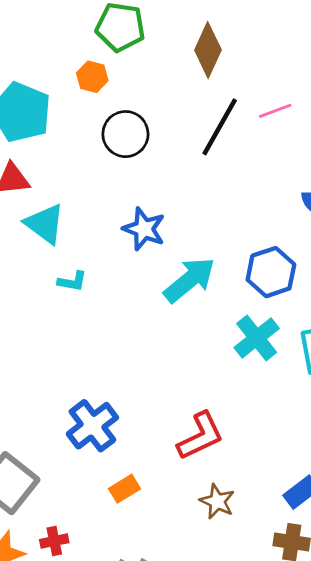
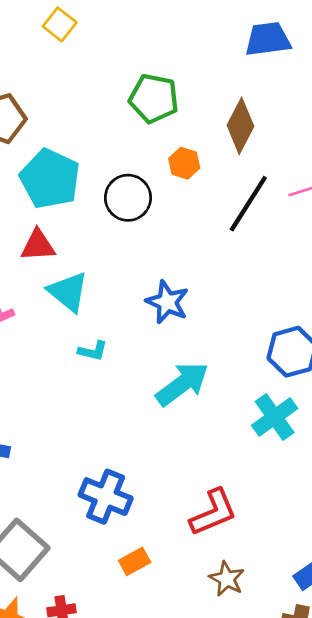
orange hexagon: (92, 77) -> (184, 163), moved
black circle: (125, 134) -> (128, 198), moved
cyan arrow: (189, 280) -> (182, 384), moved
blue cross: (92, 426) -> (106, 497), turned -33

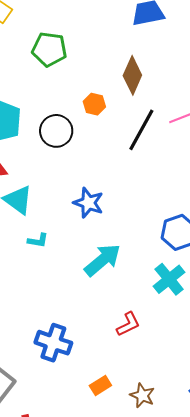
green pentagon: (154, 98) -> (49, 49), moved
red L-shape: (213, 512) -> (128, 324), moved, size x0.7
orange rectangle: (135, 561) -> (100, 385), moved

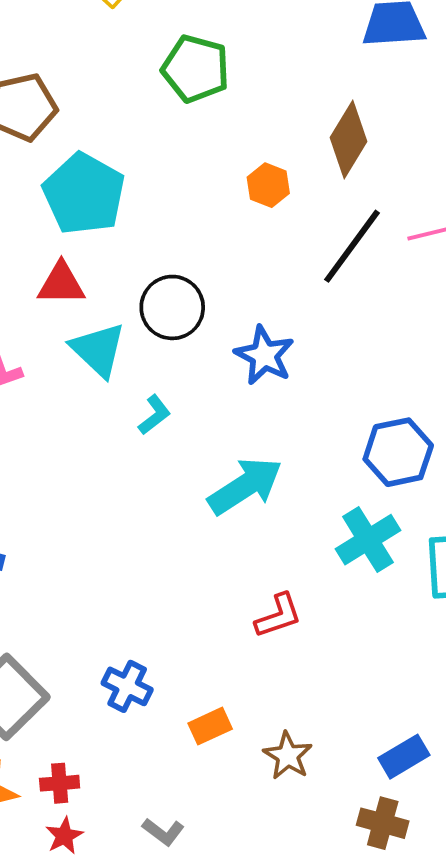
black circle: (56, 131) -> (172, 307), moved
blue star: (88, 203) -> (264, 355), moved
cyan L-shape: (38, 241) -> (154, 415), moved, turned -55
blue cross: (53, 343) -> (127, 686), moved, size x0.7

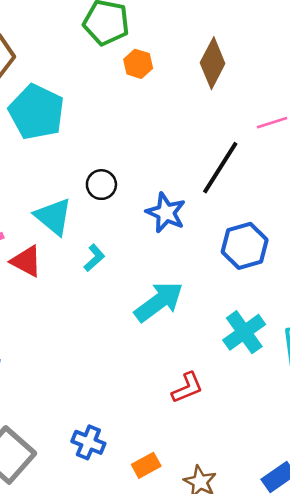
orange hexagon: (268, 185) -> (138, 64), moved
black line: (352, 246) -> (220, 168), moved
red triangle: (61, 284) -> (26, 261), moved, turned 32
black circle: (172, 307) -> (101, 185), size x0.7
blue hexagon: (398, 452) -> (245, 246), moved

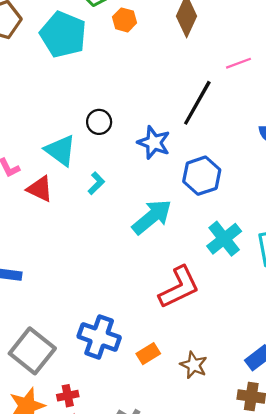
cyan pentagon: (37, 112) -> (63, 35), moved
blue hexagon: (245, 246) -> (202, 176), moved
red L-shape: (187, 388) -> (179, 287), size x1.6
blue cross: (88, 442) -> (99, 337), size x1.5

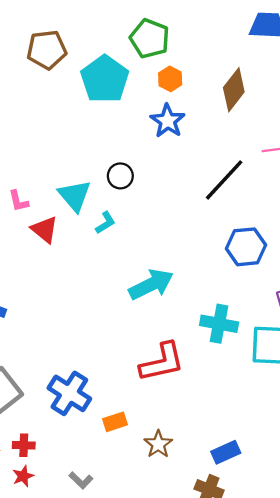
blue star: (154, 143) -> (168, 121), moved
blue hexagon: (202, 176) -> (246, 247), moved
cyan L-shape: (96, 183) -> (105, 223), moved
cyan cross: (224, 239) -> (219, 324), turned 36

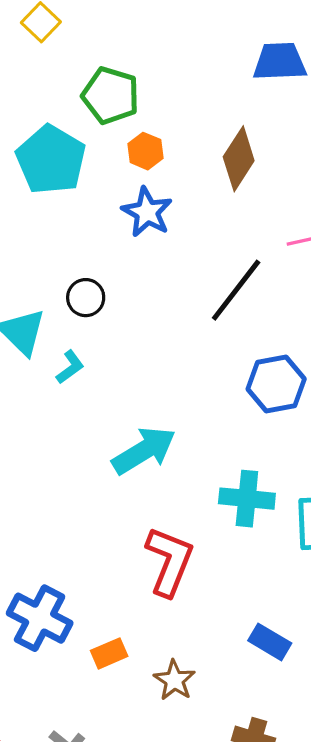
red L-shape: (162, 362) -> (169, 561), turned -51
blue rectangle: (226, 452) -> (270, 642), moved, turned 60

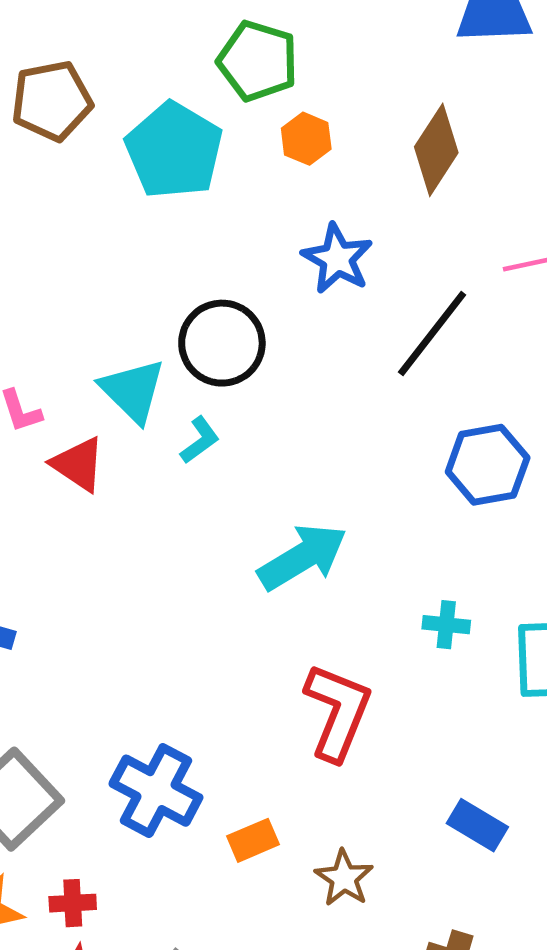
blue star: (147, 212) -> (337, 259), moved
black circle: (86, 298) -> (222, 343), size x1.6
cyan cross: (247, 499) -> (446, 625), size x0.6

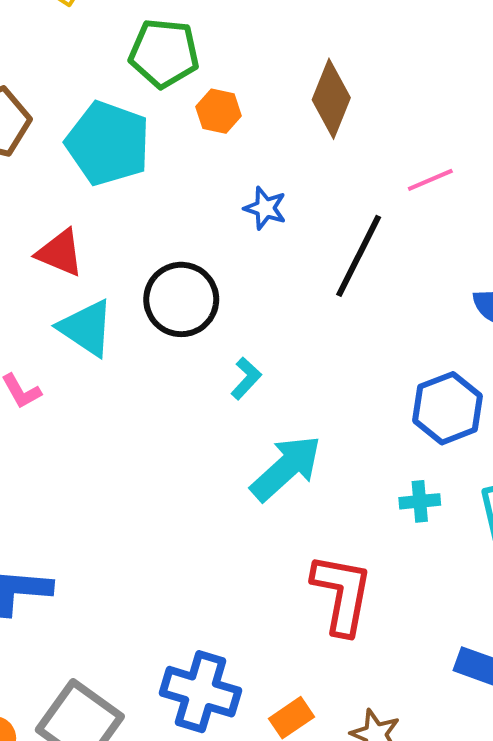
blue star: (337, 259) -> (265, 208), size x0.7
cyan triangle: (133, 391) -> (86, 328), moved
cyan L-shape: (200, 440) -> (246, 378), moved
red triangle: (78, 464) -> (60, 253), moved
blue hexagon: (488, 465) -> (447, 408), moved

